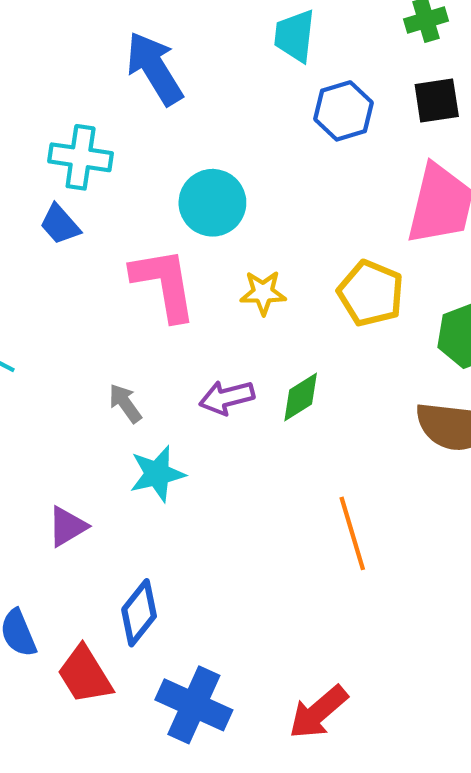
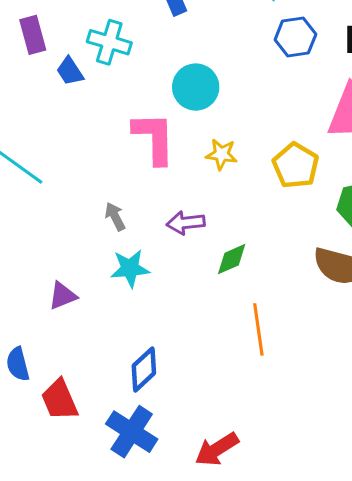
blue trapezoid: (60, 224) -> (70, 71), moved
green diamond: (301, 397) -> (232, 259), moved
blue diamond: (139, 613) -> (144, 369), moved

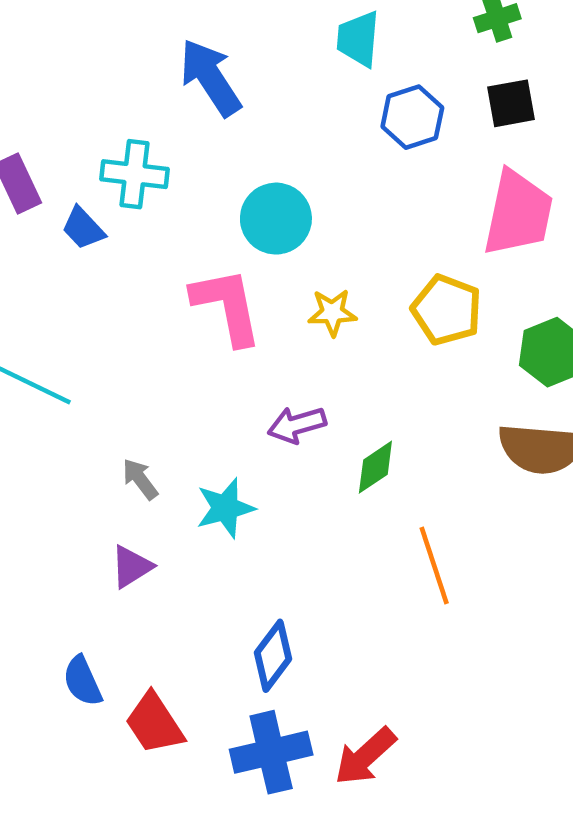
gray arrow: (115, 217) -> (140, 479), moved
blue cross: (132, 432) -> (271, 752), turned -36
red arrow: (217, 449) -> (365, 756), moved

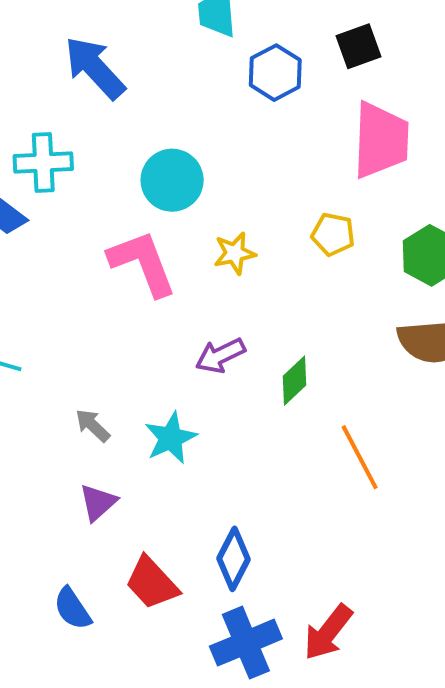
yellow pentagon: (447, 310) -> (333, 234), size x0.7
red trapezoid: (154, 723) -> (152, 583), moved

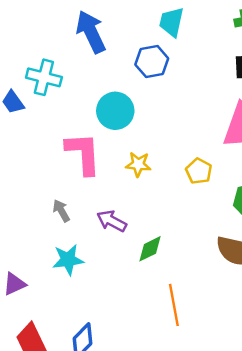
blue hexagon: (275, 73) -> (152, 61), moved
purple arrow: (220, 355) -> (112, 221), turned 36
gray arrow: (93, 425) -> (61, 211), moved

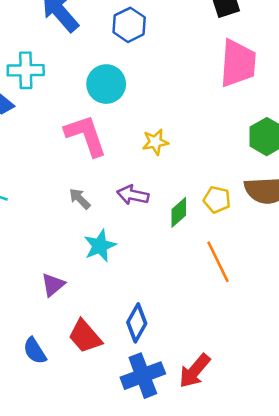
yellow star: (138, 164) -> (155, 142), moved
yellow pentagon: (199, 171) -> (217, 200), moved

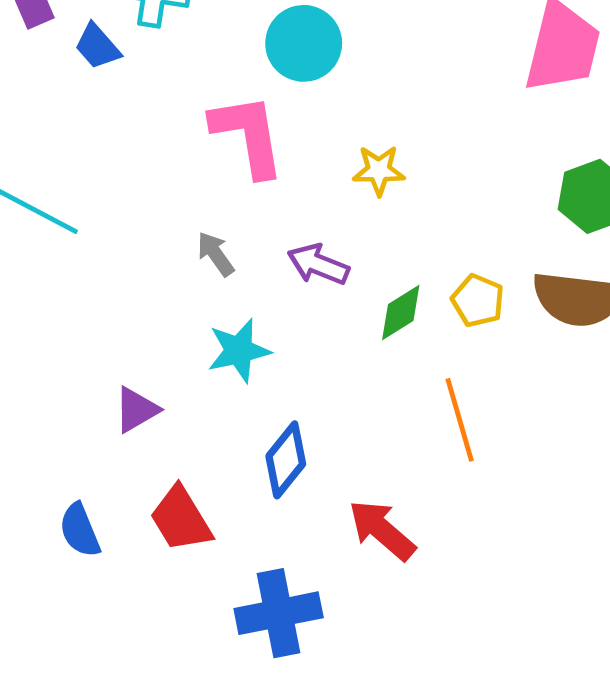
blue diamond: (137, 323) -> (286, 460), moved
red arrow: (195, 371) -> (382, 530), moved, turned 81

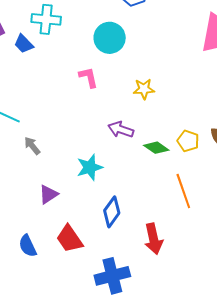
pink L-shape: (248, 135) -> (89, 77), size x0.6
gray arrow: (216, 254) -> (32, 146), moved
green diamond: (401, 313) -> (156, 148), turned 70
red arrow: (382, 530) -> (153, 239), turned -140

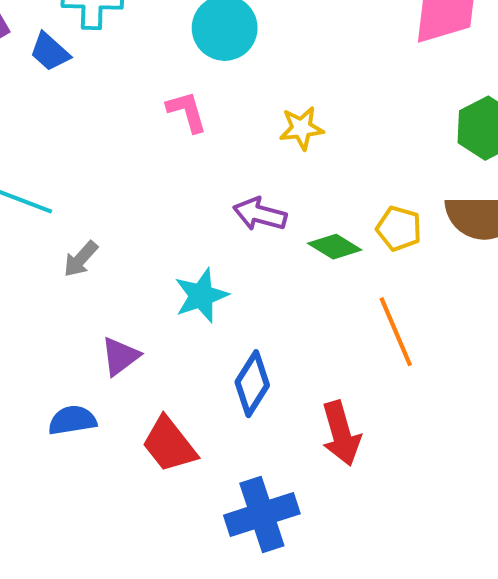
gray arrow: (32, 146) -> (81, 259), turned -96
blue semicircle: (28, 246) -> (72, 420), moved, turned 110

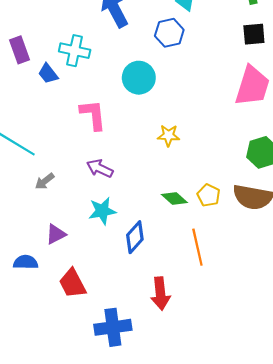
pink L-shape: (187, 112) -> (93, 115), moved, size x1.4
purple arrow: (260, 214) -> (100, 168), moved
blue diamond: (252, 384) -> (135, 237), moved

